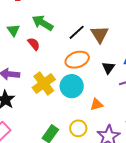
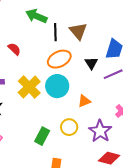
green arrow: (43, 23) -> (36, 16), moved
black line: (77, 32) -> (55, 32), turned -42

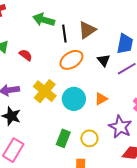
brown triangle: (78, 31) -> (87, 30), turned 42
cyan circle: (57, 86) -> (74, 99), moved
yellow circle: (69, 127) -> (89, 138), moved

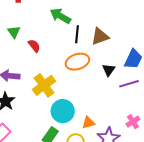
cyan circle: (74, 99) -> (63, 111), moved
orange triangle: (101, 99) -> (88, 123), moved

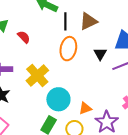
orange ellipse: (77, 62) -> (68, 49), turned -55

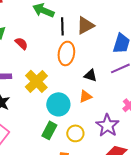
black triangle: (100, 54) -> (90, 75), moved, turned -40
orange triangle: (85, 108) -> (85, 96), moved

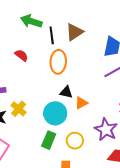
red semicircle: (21, 43) -> (21, 55), moved
black triangle: (90, 75) -> (66, 92), moved
yellow cross: (36, 81) -> (19, 109), moved, size x0.7

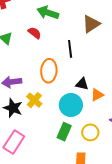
black line: (52, 35) -> (70, 49), moved
red semicircle: (21, 55) -> (35, 33), moved
orange ellipse: (58, 62) -> (49, 71), moved

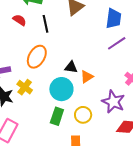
black line: (70, 49) -> (45, 24), moved
orange ellipse: (49, 71) -> (37, 57), turned 30

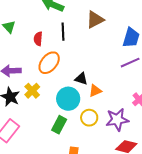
red semicircle: (20, 20) -> (38, 39), moved, turned -128
purple star: (113, 102) -> (117, 120), turned 30
yellow circle: (83, 115) -> (89, 118), moved

